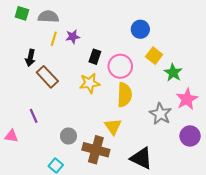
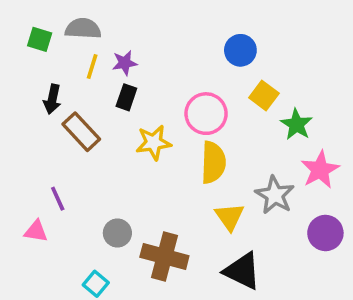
green square: (22, 13) -> (40, 39), moved
black rectangle: (95, 57) -> (126, 97), moved
yellow triangle: (113, 126) -> (230, 217), moved
pink triangle: (11, 136) -> (36, 231), moved

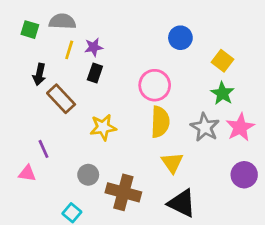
yellow square: (264, 96) -> (222, 61), moved
yellow star: (154, 143) -> (103, 127), moved
gray star: (275, 195) -> (205, 127), moved

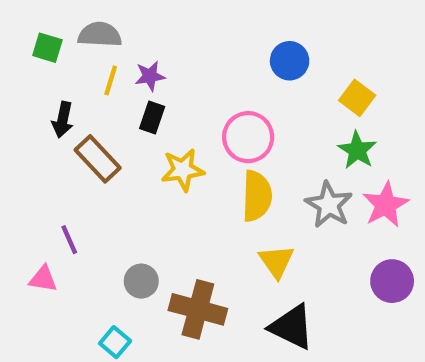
yellow star: (103, 127) -> (183, 170), moved

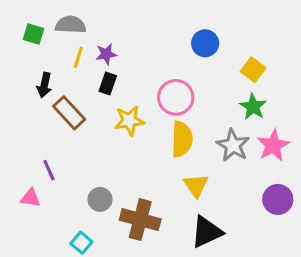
black triangle: (292, 327) -> (207, 232), turned -51

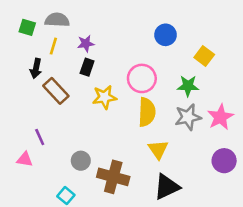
yellow line: (78, 57) -> (53, 46), moved
green star: (253, 107) -> (188, 86), moved, turned -30
gray star: (233, 145) -> (188, 117), turned 30

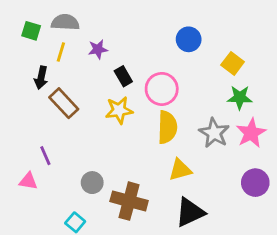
black rectangle: (87, 67) -> (123, 76), moved, turned -49
green star: (188, 86) -> (240, 97), moved
gray star: (188, 117) -> (214, 133), turned -30
yellow triangle: (158, 149) -> (180, 170), turned 50

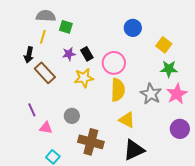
green square: (31, 31) -> (66, 27), moved
purple star: (98, 49) -> (69, 54), moved
yellow triangle: (180, 170) -> (127, 120), turned 42
pink triangle: (28, 181) -> (46, 128), moved
gray circle: (92, 183) -> (72, 116), moved

